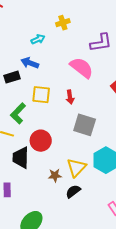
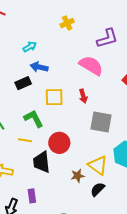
cyan arrow: (38, 39) -> (30, 47), moved
green L-shape: (18, 113) -> (34, 119), turned 115
yellow triangle: (76, 168) -> (98, 165), turned -30

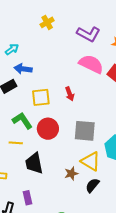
purple L-shape: (107, 38) -> (88, 34), turned 50
pink semicircle: (91, 66) -> (91, 64), moved
gray square: (101, 122) -> (85, 131), moved
red circle: (59, 143) -> (48, 129), moved

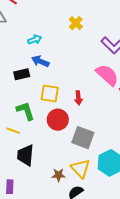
yellow cross: (47, 22) -> (76, 23), turned -32
red circle: (48, 129) -> (58, 120), moved

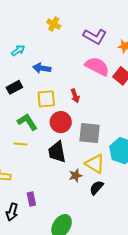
blue arrow: (40, 61) -> (42, 68), moved
black trapezoid: (26, 155) -> (57, 152), moved

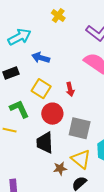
cyan arrow: (18, 50) -> (19, 37), size x1.6
yellow square: (46, 99) -> (41, 89), turned 30

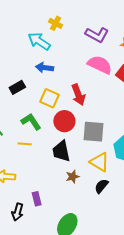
cyan arrow: (19, 37) -> (39, 41), moved, turned -110
red arrow: (70, 89) -> (78, 95), size x1.5
brown star: (60, 168) -> (73, 177), moved

